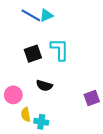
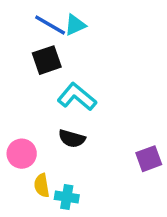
cyan L-shape: (60, 49) -> (77, 97), moved, turned -50
black square: (33, 54) -> (47, 60), moved

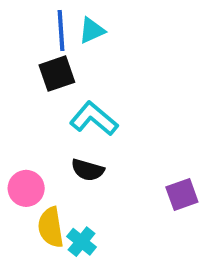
blue line: (50, 25) -> (61, 30), turned 56
yellow semicircle: (42, 185) -> (51, 227), size x1.4
cyan cross: (67, 197) -> (81, 242), turned 30

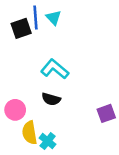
cyan triangle: (92, 30) -> (54, 18), turned -49
black square: (57, 74) -> (21, 28), moved

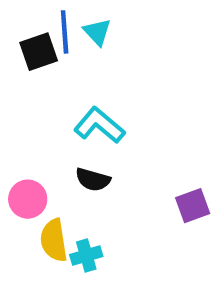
cyan cross: (48, 141) -> (86, 256), turned 35

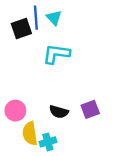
cyan L-shape: (99, 125) -> (56, 54), moved, turned -32
black semicircle: (93, 180) -> (59, 112), moved
purple square: (193, 206) -> (90, 109), moved

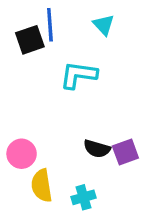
cyan triangle: (54, 18) -> (104, 25), moved
black semicircle: (59, 112) -> (97, 149), moved
cyan cross: (48, 142) -> (84, 197), moved

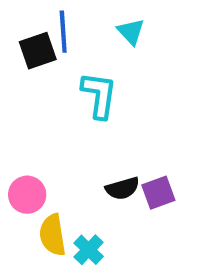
cyan L-shape: (78, 75) -> (99, 95), turned 90
black semicircle: (97, 149) -> (122, 188), turned -32
cyan cross: (84, 197) -> (89, 250), moved, turned -30

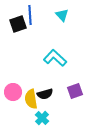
cyan L-shape: (99, 95) -> (55, 58), moved, turned -55
black semicircle: (122, 188) -> (45, 94), moved
yellow semicircle: (53, 235) -> (31, 99), moved

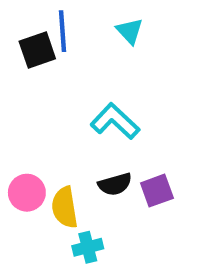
black semicircle: (45, 94) -> (115, 184), moved
cyan cross: (42, 118) -> (88, 247), turned 32

